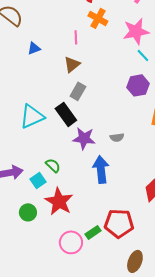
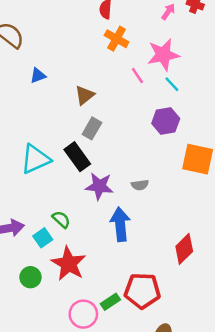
pink line: (76, 37) -> (137, 76), moved, turned -32

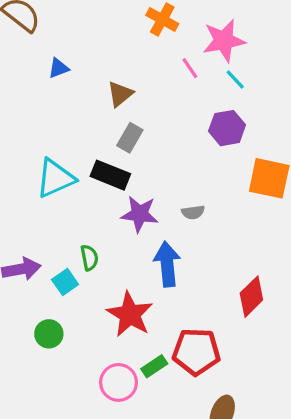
black rectangle: (77, 157) -> (110, 175), turned -32
green semicircle: (61, 219) -> (89, 258), turned 36
red star: (69, 264) -> (130, 314), moved

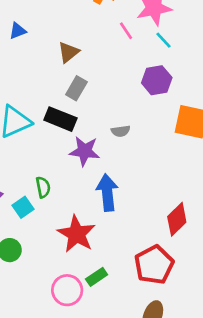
gray semicircle: (193, 212) -> (121, 131), moved
red pentagon: (196, 352) -> (154, 265), moved, turned -30

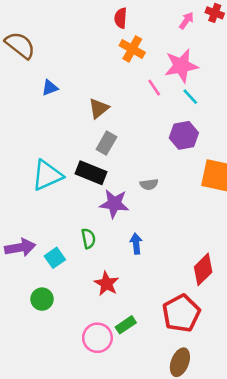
green semicircle: (43, 187) -> (88, 238), moved
blue arrow: (107, 193) -> (136, 244), size x0.6
red star: (76, 234) -> (106, 284), size x0.7

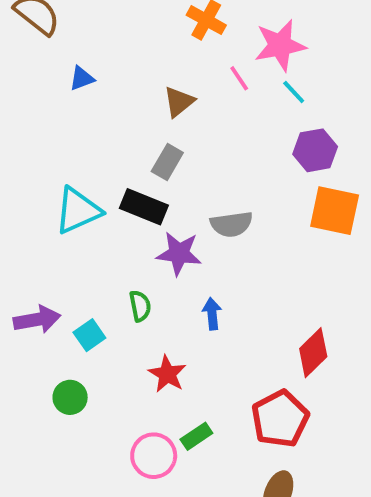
brown triangle: (99, 108) -> (179, 102), moved
purple hexagon: (184, 135) -> (315, 150), moved
gray semicircle: (149, 184) -> (231, 224), size x1.5

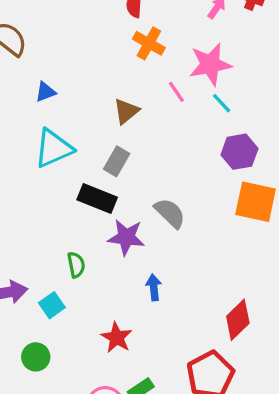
cyan triangle: (78, 211) -> (54, 148), moved
gray semicircle: (231, 224) -> (170, 213), turned -128
green semicircle: (140, 306) -> (76, 265), moved

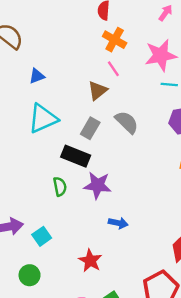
pink line: (176, 92) -> (113, 69), moved
cyan line: (222, 103) -> (169, 85), turned -42
gray semicircle: (170, 213) -> (127, 122), moved
green semicircle: (76, 265) -> (60, 187), moved
blue arrow: (154, 287) -> (118, 223), turned 108

